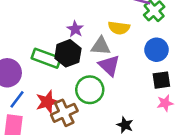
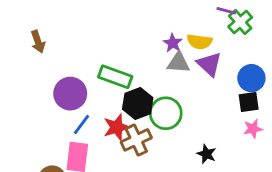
purple star: (75, 29) -> (173, 43), moved
blue circle: (157, 50) -> (251, 78), moved
black hexagon: (68, 53) -> (138, 103), moved
purple triangle: (109, 65) -> (209, 64), moved

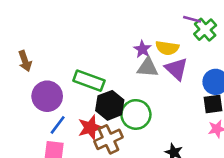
brown arrow: (38, 42) -> (25, 61), moved

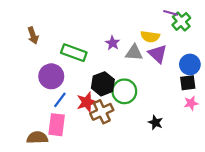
purple star: (142, 49) -> (113, 43), moved
brown arrow: (25, 61) -> (33, 35), moved
green rectangle: (89, 81) -> (74, 53), moved

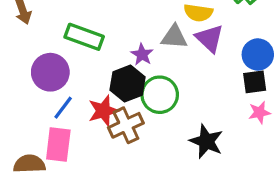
purple star: (113, 43) -> (142, 55), moved
black star: (156, 123) -> (206, 141), size x1.5

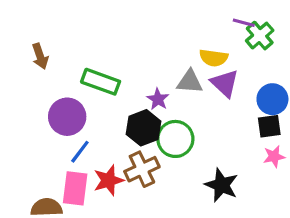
red star: (103, 111) -> (109, 180), moved

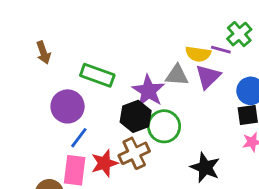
purple line: (244, 23) -> (221, 50), moved
purple triangle: (225, 83) -> (208, 77), turned 32
purple star: (158, 99) -> (148, 91), size x1.6

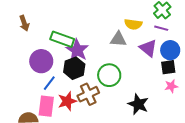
purple line: (221, 50) -> (161, 28), moved
purple triangle: (208, 77) -> (148, 48), moved, turned -36
purple star: (148, 91) -> (77, 50), moved
black hexagon: (136, 116) -> (74, 68), moved

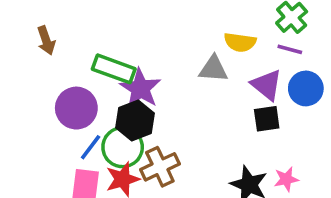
black square: (168, 67) -> (267, 119), moved
green circle: (109, 75) -> (123, 147), moved
pink star: (171, 86) -> (286, 179), moved

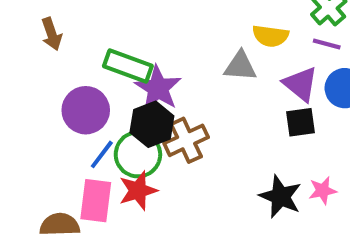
brown cross: (160, 167) -> (186, 140), moved

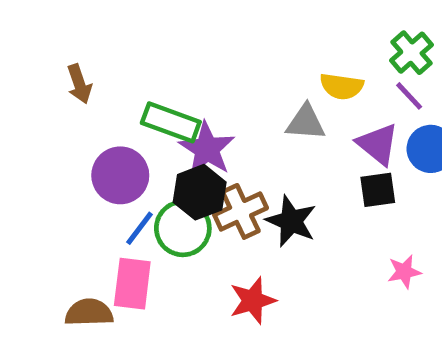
purple line: (327, 44) -> (409, 96), turned 32
red star: (138, 191) -> (253, 301), moved
black star: (280, 197) -> (291, 221), moved

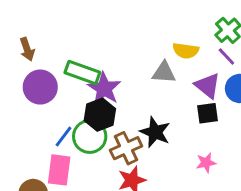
purple circle: (120, 175) -> (40, 87), moved
brown cross: (241, 211) -> (126, 148), moved
pink star: (404, 272) -> (206, 163), moved

